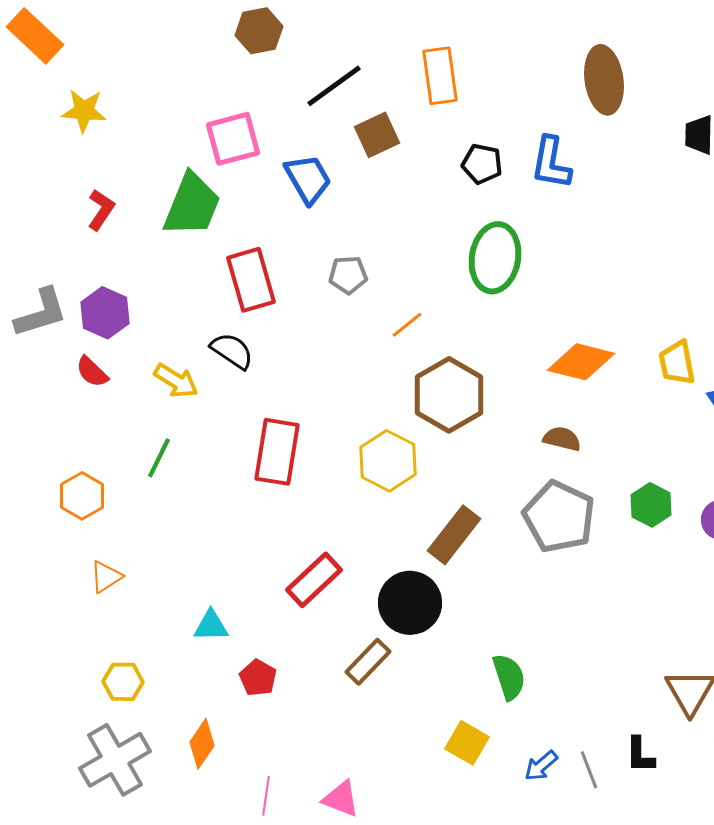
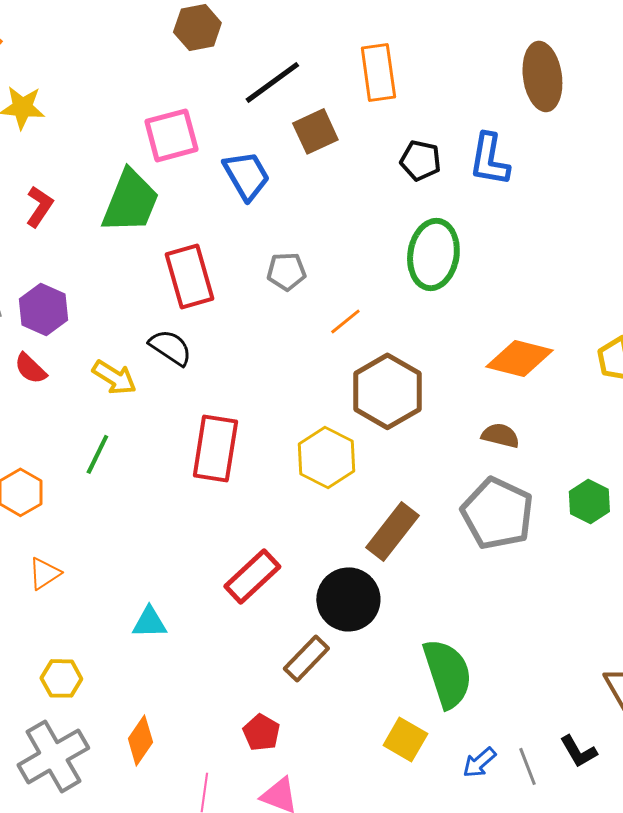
green semicircle: (509, 677) -> (447, 673), size x1.5
red pentagon: (258, 678) -> (261, 732), moved
black L-shape: (640, 755) -> (578, 751), turned -30

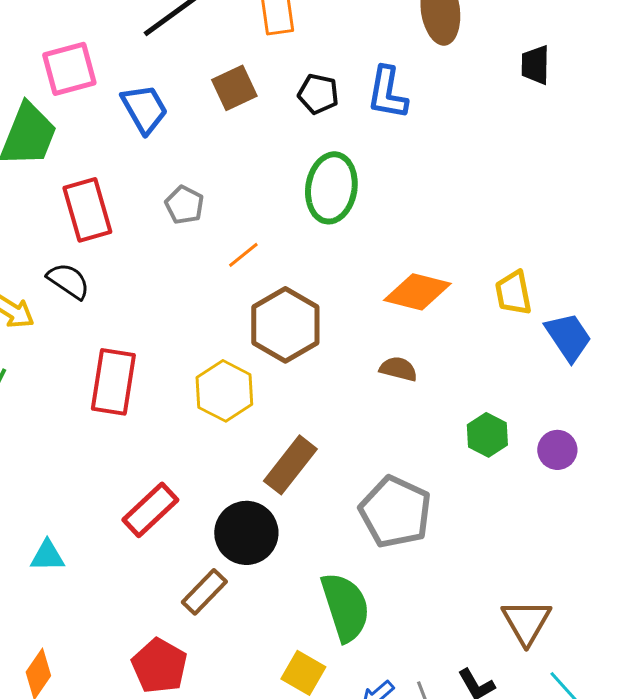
brown square: (315, 131) -> (234, 88), moved
gray pentagon: (286, 271) -> (184, 205), turned 30
gray pentagon: (497, 513) -> (395, 512), moved
red pentagon: (261, 732) -> (159, 666), size x1.5

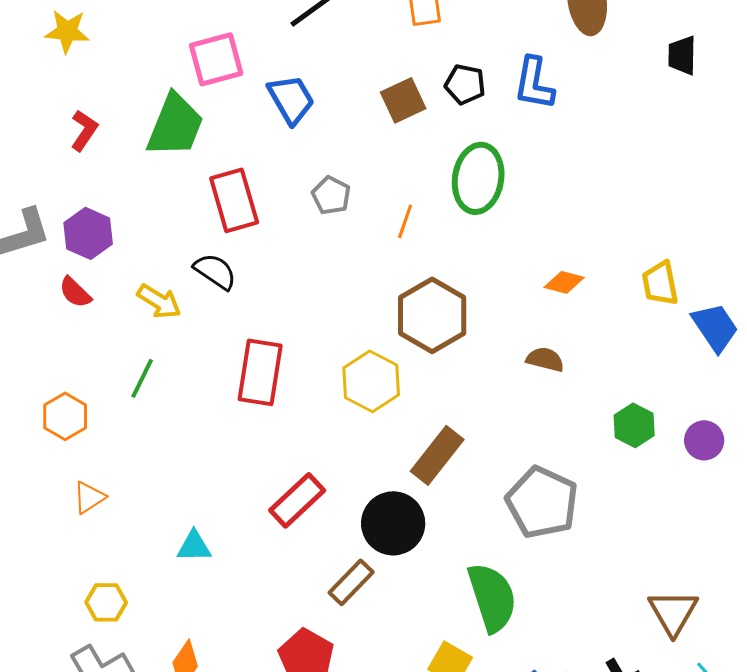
brown square: (234, 88) -> (403, 100), moved
orange line: (243, 255) -> (405, 221), moved, turned -32
orange diamond: (417, 292) -> (564, 282), size x0.6

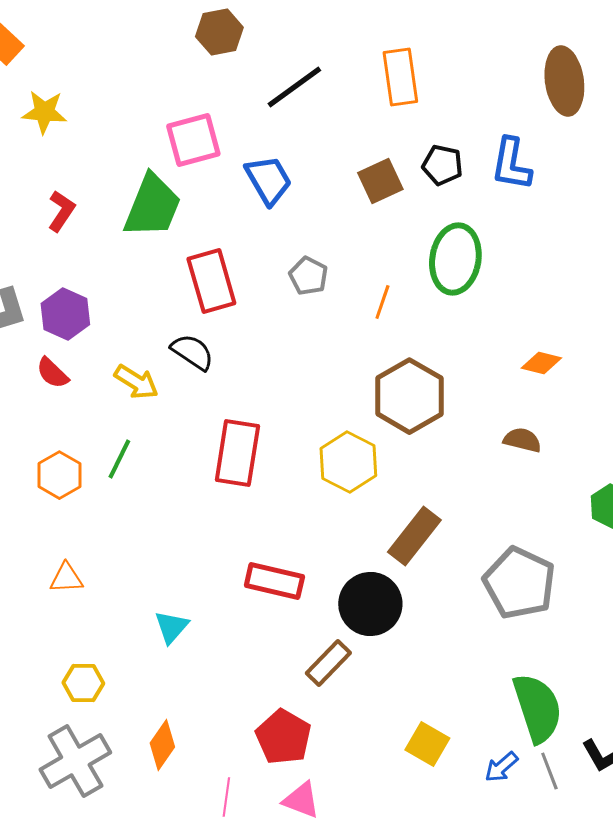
orange hexagon: (65, 416) -> (59, 475), moved
orange triangle: (89, 497) -> (66, 578), turned 30
red rectangle: (297, 500) -> (274, 581), turned 56
cyan triangle: (194, 546) -> (171, 627), turned -48
green semicircle: (492, 597) -> (537, 708), moved

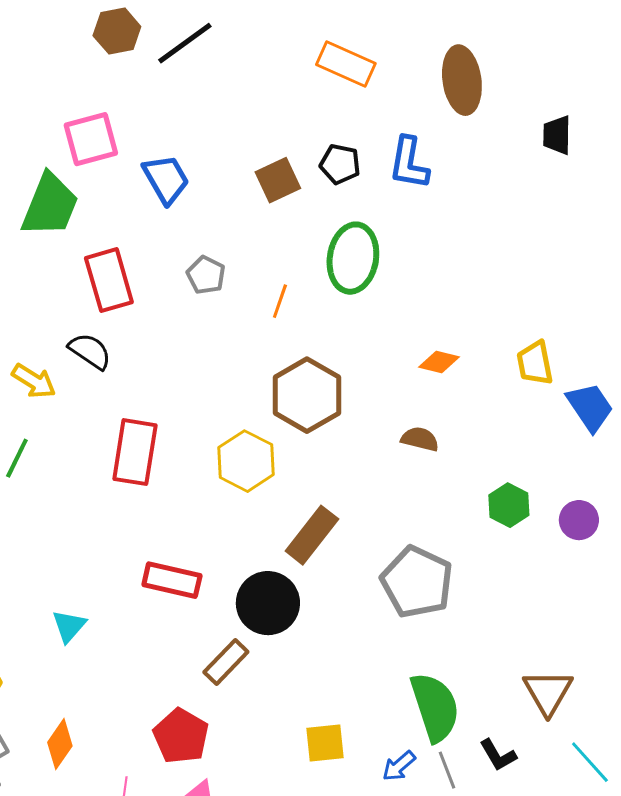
orange rectangle: (400, 77) -> (346, 64), moved, turned -58
black line: (294, 87) -> (185, 43), moved
yellow square: (427, 744) -> (325, 743), turned -36

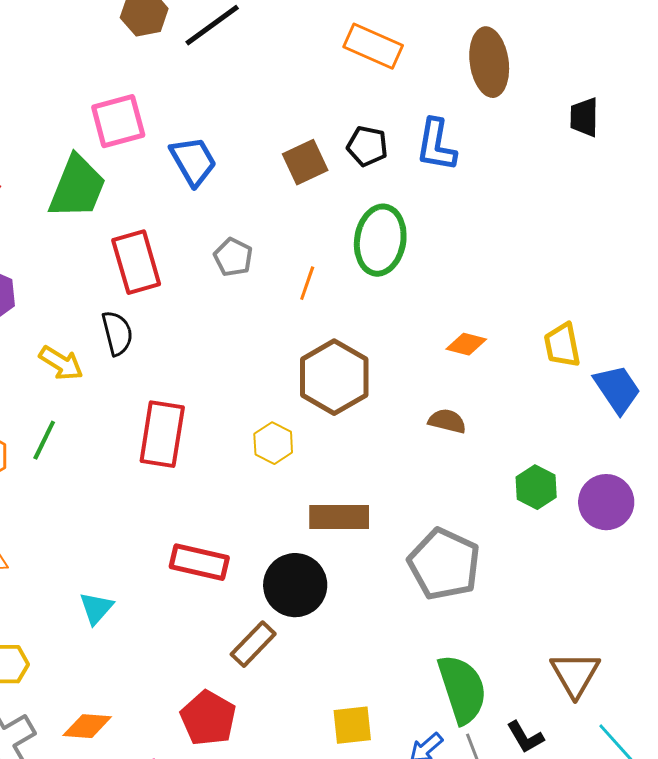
black semicircle: (90, 351) -> (117, 333), turned 42
yellow hexagon: (246, 461) -> (273, 443), size x0.7
purple circle: (579, 520) -> (606, 502), size x1.4
brown rectangle: (312, 535) -> (339, 517), turned 52
orange diamond: (60, 744) -> (87, 726), turned 60

